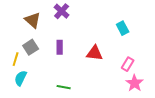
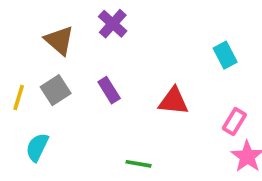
purple rectangle: (60, 47) -> (109, 90), turned -32
yellow line: (16, 59) -> (19, 97), moved
green line: (64, 87) -> (139, 164), moved

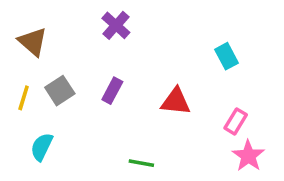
brown triangle: (59, 40) -> (33, 42), moved
purple rectangle: (109, 90) -> (112, 91), turned 60

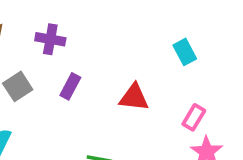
purple cross: (116, 25) -> (50, 39), moved, turned -32

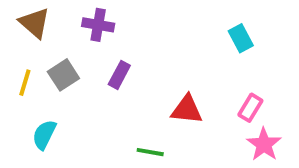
red triangle: (134, 97) -> (187, 110), moved

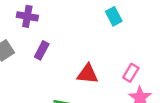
cyan rectangle: (241, 38) -> (114, 16), moved

